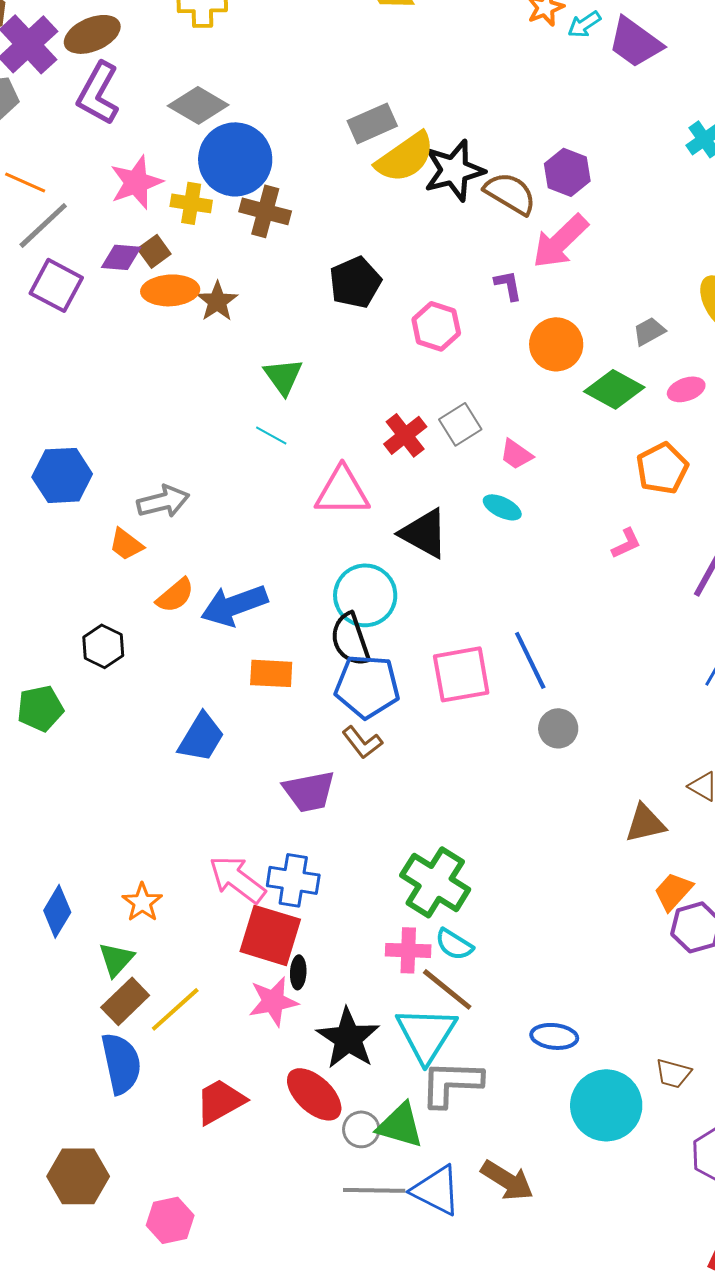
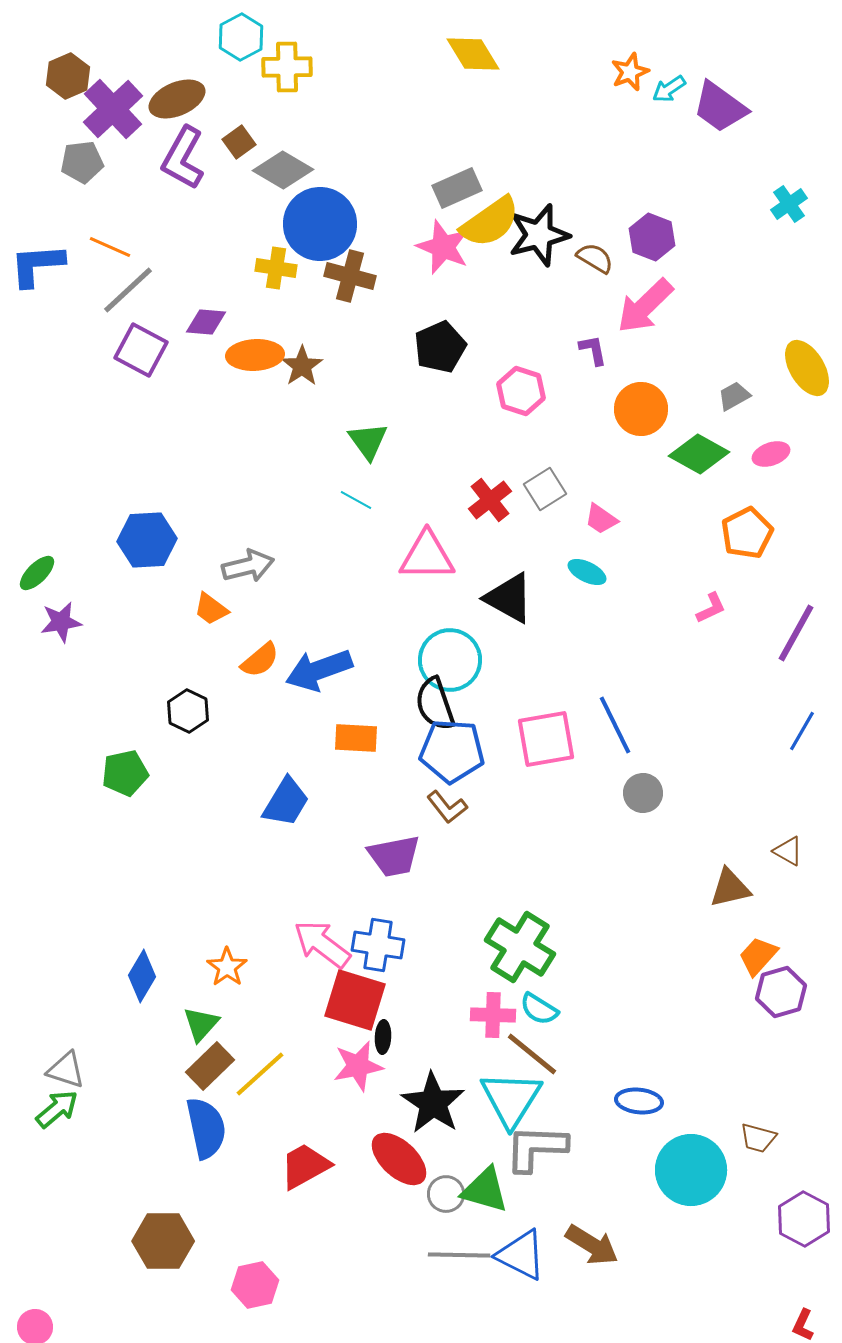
pink star: (136, 182) -> (443, 247), moved, turned -30
brown semicircle: (510, 193) -> (595, 258), size x0.7
brown square: (154, 251) -> (239, 142), moved

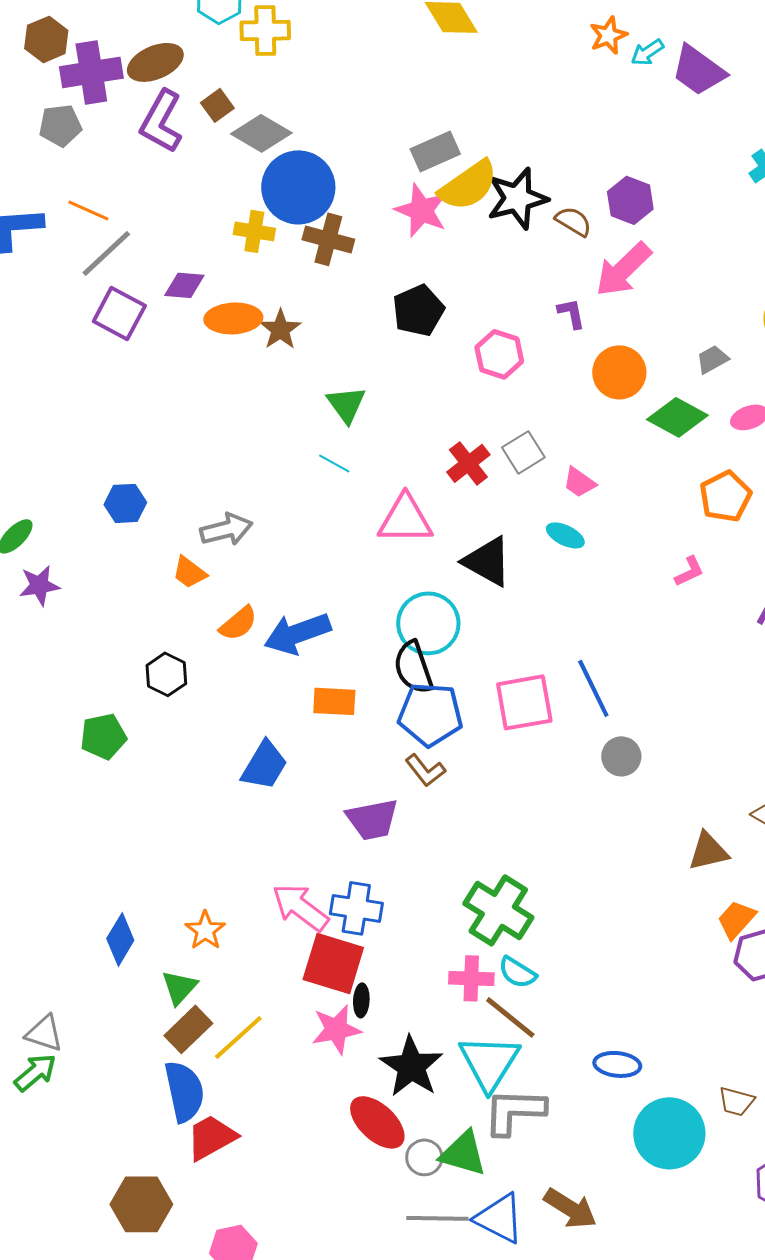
purple cross: (113, 109) -> (91, 72), turned 34
blue hexagon: (147, 540) -> (125, 503), size x0.7
red trapezoid: (305, 1166) -> (211, 1137), moved

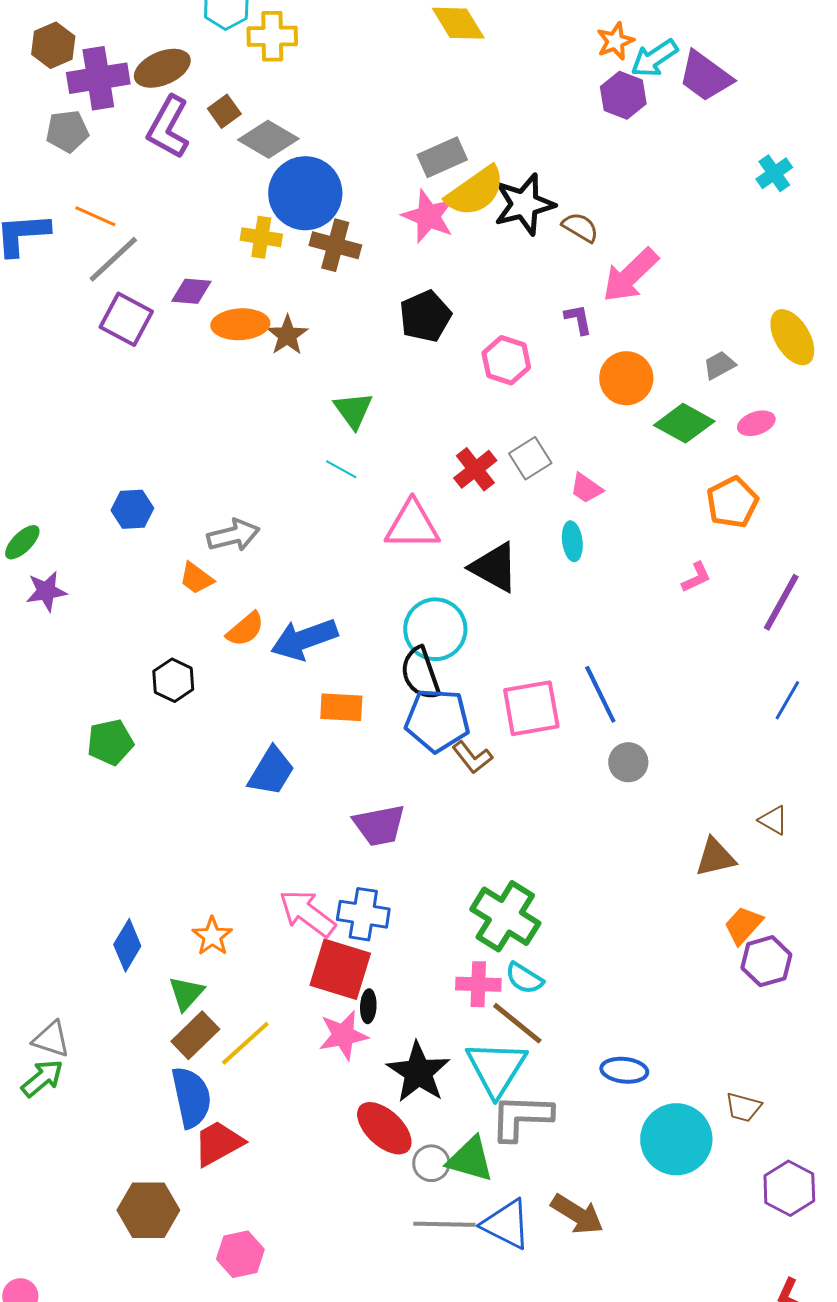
cyan arrow: (647, 52) -> (654, 58), size x1.4
purple hexagon: (630, 200) -> (623, 95), moved
cyan ellipse: (565, 535) -> (572, 541), turned 57
brown L-shape: (425, 770) -> (472, 757), moved

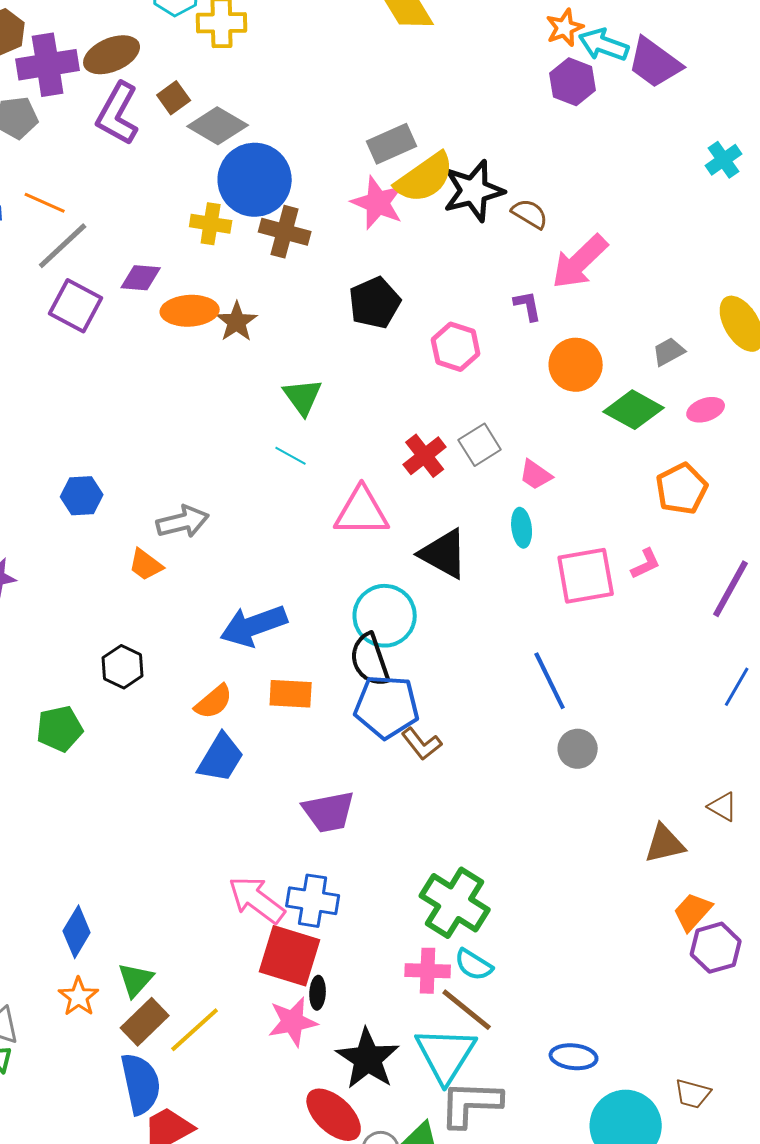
cyan arrow: (654, 58) -> (604, 45), turned 54
orange semicircle: (245, 629) -> (214, 702), moved
pink square: (531, 708) -> (586, 576), moved
orange star: (212, 936) -> (79, 997), moved

